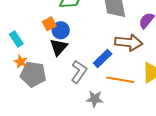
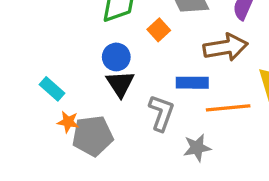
orange square: (49, 24) -> (159, 30), moved
blue rectangle: (103, 58) -> (192, 83), turned 60

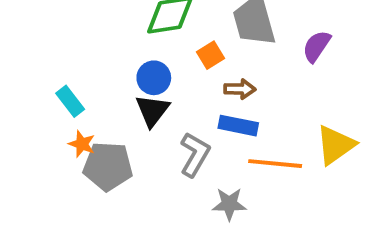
brown arrow: (226, 47) -> (240, 89), moved, size x0.6

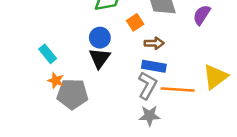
gray L-shape: (195, 154) -> (148, 85), moved

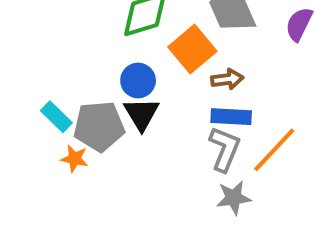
orange square: (135, 22) -> (192, 49), size x1.6
orange line: (178, 89) -> (274, 150), turned -44
gray pentagon: (72, 94) -> (99, 126), moved

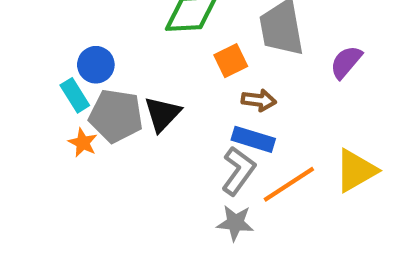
orange square: (192, 49) -> (231, 61), size x0.7
blue circle: (138, 81) -> (96, 65), moved

